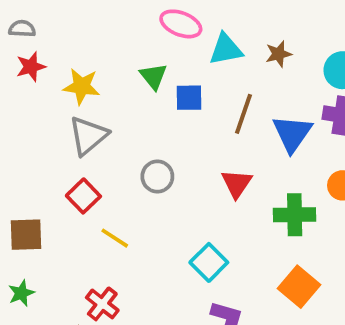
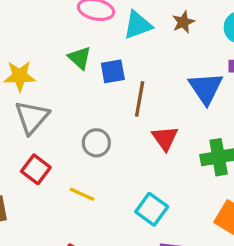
brown line: (243, 114) -> (140, 99), moved
yellow line: (115, 238) -> (82, 194), moved

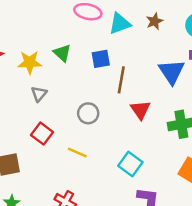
green triangle: (80, 58) -> (62, 53), moved
gray triangle: (32, 117) -> (39, 94), size x0.6

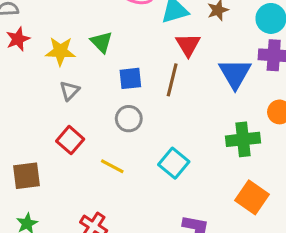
blue square: (101, 59) -> (130, 78), moved
red triangle: (140, 110) -> (188, 45), moved
cyan square: (130, 164) -> (174, 163), moved

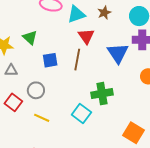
gray triangle: (70, 91) -> (11, 70), turned 48
gray circle: (129, 119) -> (36, 90), moved
green cross: (243, 139) -> (102, 94), moved

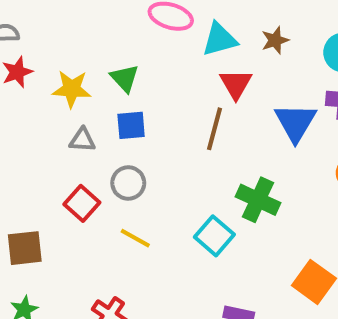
blue square: (50, 60) -> (131, 125), moved
green cross: (102, 94) -> (258, 200), turned 30

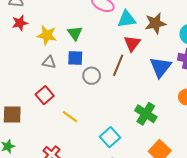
brown star: (275, 40) -> (155, 23), size x1.5
gray circle: (128, 183) -> (92, 76), moved
green cross: (258, 200) -> (146, 114), moved
cyan square: (214, 236) -> (110, 137), moved

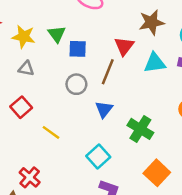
cyan triangle: (127, 19) -> (155, 63), moved
blue square: (75, 58) -> (78, 49), moved
blue triangle: (161, 67) -> (104, 109), moved, size x0.7

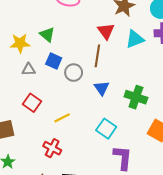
blue square: (78, 49) -> (54, 61), moved, turned 35
yellow line: (51, 132) -> (62, 118), turned -49
red cross: (30, 177) -> (52, 148), moved

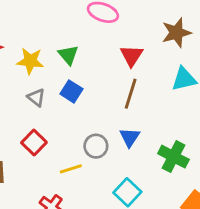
red triangle: (106, 31) -> (132, 56), moved
gray triangle: (29, 69) -> (36, 97), turned 32
gray circle: (74, 73) -> (96, 146), moved

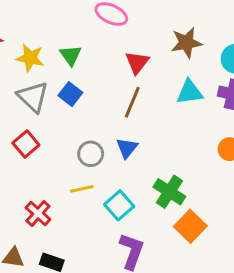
gray triangle: (36, 97) -> (33, 97), size x1.6
green cross: (173, 157) -> (169, 192), moved
yellow line: (71, 169) -> (82, 189), moved

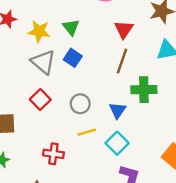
blue triangle: (127, 148) -> (118, 110), moved
gray circle: (91, 154) -> (80, 104), moved
green cross: (169, 192) -> (144, 90), moved, turned -30
red cross: (38, 213) -> (53, 154), turned -30

